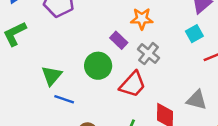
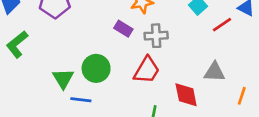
gray cross: (149, 54) -> (156, 36), turned -30
green circle: (98, 66) -> (96, 68), moved

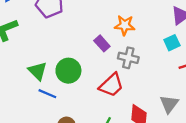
gray triangle: (214, 72) -> (169, 104), turned 48
green triangle: (63, 79) -> (38, 71), turned -30

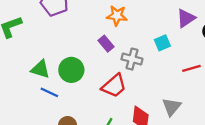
orange star: (125, 25) -> (117, 16), moved
cyan square: (172, 43) -> (162, 43), moved
green triangle: (38, 71) -> (40, 69), turned -30

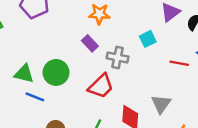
red line: (191, 68) -> (179, 63), turned 30

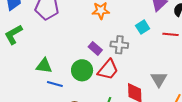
purple rectangle: (90, 43) -> (95, 48), moved
red line: (179, 63) -> (170, 34), moved
green circle: (56, 72) -> (82, 70), moved

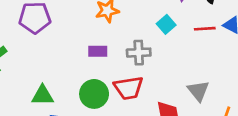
purple rectangle: (95, 48) -> (98, 51), moved, turned -32
red trapezoid: (108, 70) -> (129, 88), turned 50

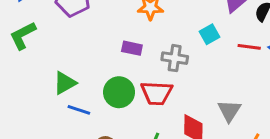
green triangle: (43, 95) -> (65, 83), turned -40

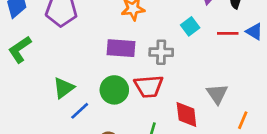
purple rectangle: (132, 48) -> (121, 48), size x1.5
blue line: (79, 110) -> (80, 111), turned -54

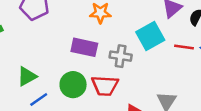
cyan square: (190, 26) -> (150, 36), size x1.6

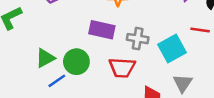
cyan square: (150, 36) -> (172, 48), moved
green circle: (73, 85) -> (76, 62), moved

